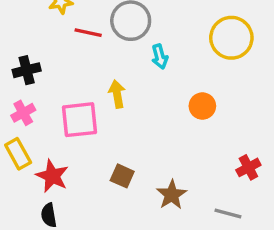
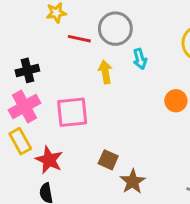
yellow arrow: (117, 94) -> (105, 72), moved
pink cross: (23, 113) -> (25, 106), size x1.5
brown star: (172, 195) -> (133, 181), moved

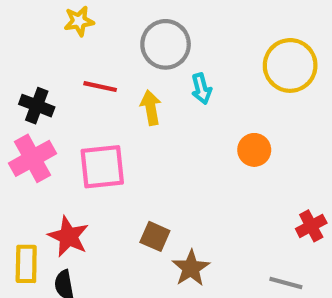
red line: (79, 39) -> (100, 87), moved
black cross: (27, 70) -> (37, 106), turned 35
yellow rectangle: (20, 141) -> (26, 264), moved, turned 30

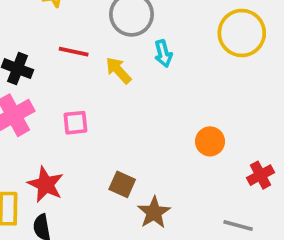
yellow arrow: (151, 108) -> (118, 70), turned -32
orange circle: (254, 150) -> (210, 141), moved
pink square: (102, 167) -> (75, 123), size x0.6

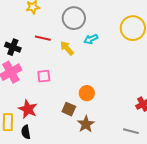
cyan arrow: (163, 54) -> (91, 39), turned 80
orange circle: (210, 141) -> (87, 93), moved

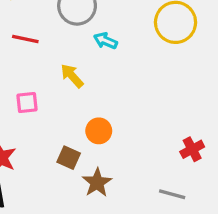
cyan arrow: (91, 39) -> (105, 41), turned 48
yellow arrow: (67, 48) -> (72, 76), moved

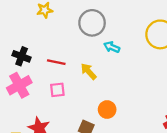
red line: (25, 39) -> (56, 62), moved

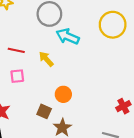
cyan arrow: (112, 47) -> (68, 36), size x1.5

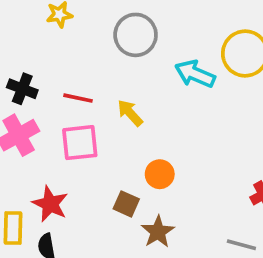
cyan arrow: (68, 36) -> (195, 74), moved
pink square: (17, 76) -> (80, 143), size x1.5

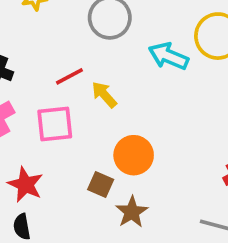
red line: (78, 98) -> (69, 76), moved, turned -40
orange circle: (160, 174) -> (134, 155), size x1.4

